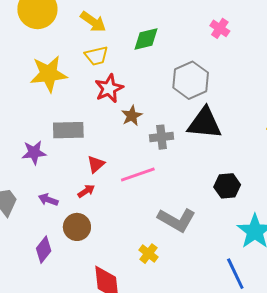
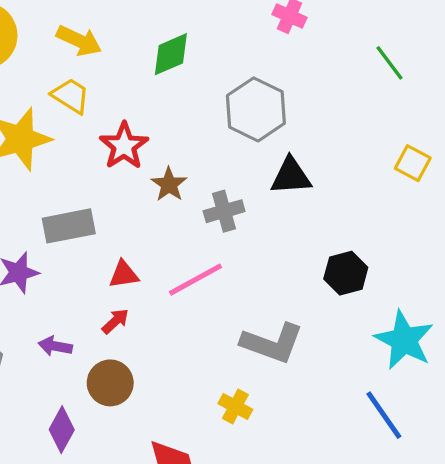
yellow trapezoid: (96, 56) -> (71, 96), moved, turned -125
black triangle: (204, 123) -> (291, 176), size x0.7
red triangle: (96, 164) -> (124, 274), turned 42

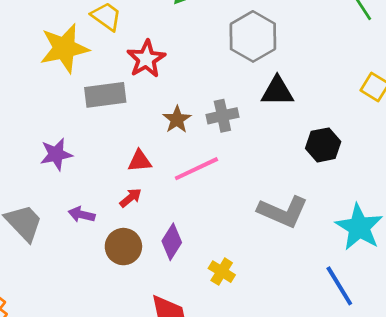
brown star: (169, 184) -> (177, 119), moved
gray rectangle: (69, 226) -> (105, 95), moved
black hexagon: (346, 273) -> (323, 145), moved
gray L-shape: (272, 343) -> (283, 212), moved
purple diamond: (62, 430) -> (172, 242), moved

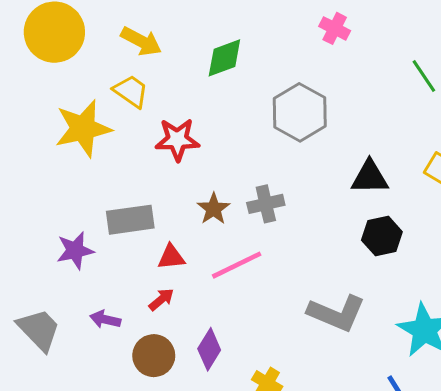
red star: (146, 59) -> (177, 140), turned 30
black triangle: (277, 91) -> (370, 177), moved
gray rectangle: (105, 95) -> (130, 220), moved

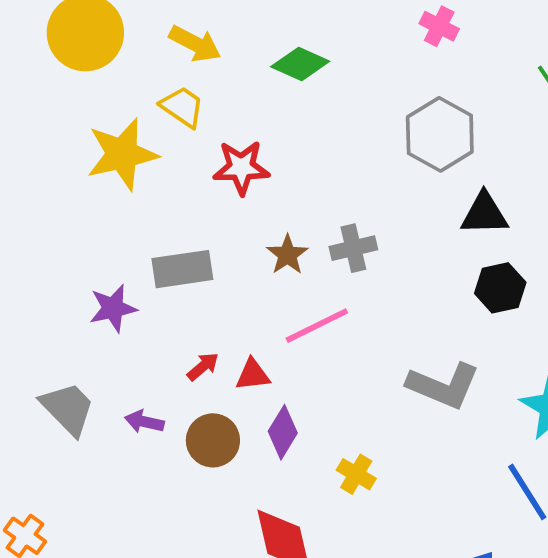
green diamond: (224, 58) -> (300, 64), turned 45
gray hexagon: (300, 112) -> (440, 134), moved
red triangle: (171, 257) -> (253, 375), moved
red arrow: (161, 299) -> (203, 367), moved
purple arrow: (105, 319) -> (144, 422), moved

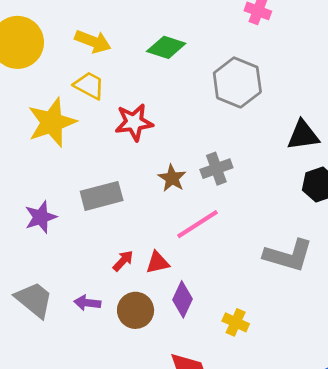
gray hexagon: (440, 134) -> (237, 82), moved
purple star: (113, 308) -> (41, 217), moved

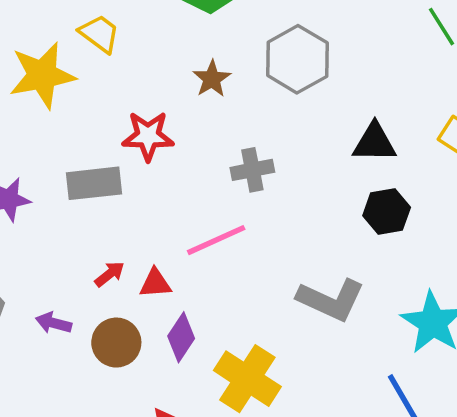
red star: (134, 122) -> (148, 136), moved
brown star: (172, 178) -> (212, 79), moved
yellow cross: (236, 322) -> (247, 379), size x1.8

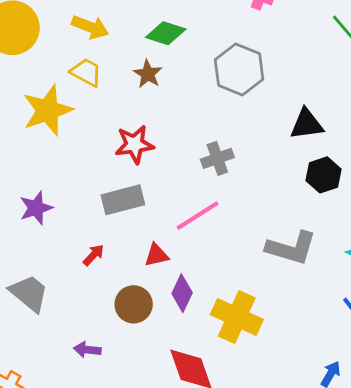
brown star: (212, 79) -> (148, 74), moved
gray rectangle: (94, 183) -> (123, 200), moved
red arrow: (110, 274) -> (94, 255), moved
purple arrow: (54, 323) -> (87, 350), moved

